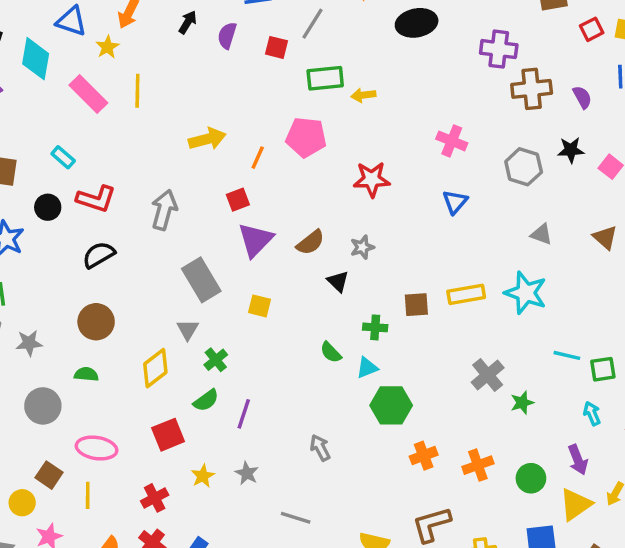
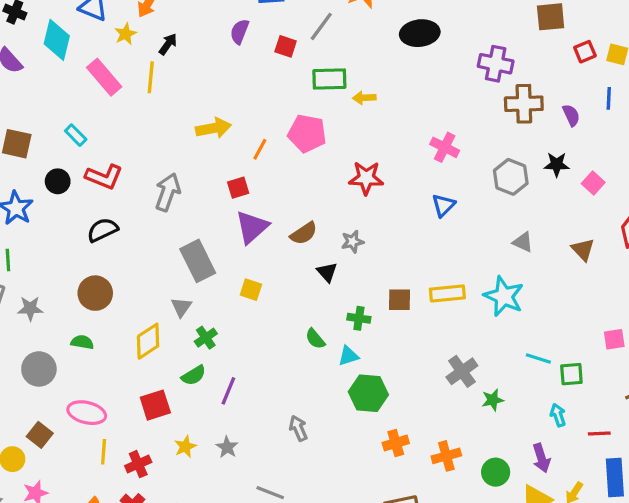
black arrow: (188, 22) -> (168, 44), moved
yellow line: (88, 495) -> (104, 452), moved

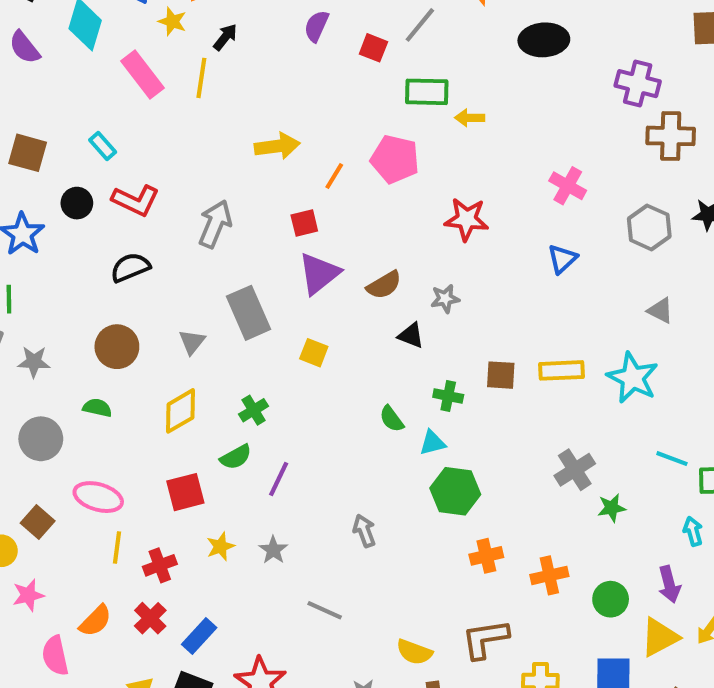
yellow star: (126, 34) -> (172, 21), turned -30
black triangle: (327, 272) -> (411, 335), turned -30
gray triangle: (181, 307) -> (192, 342), moved

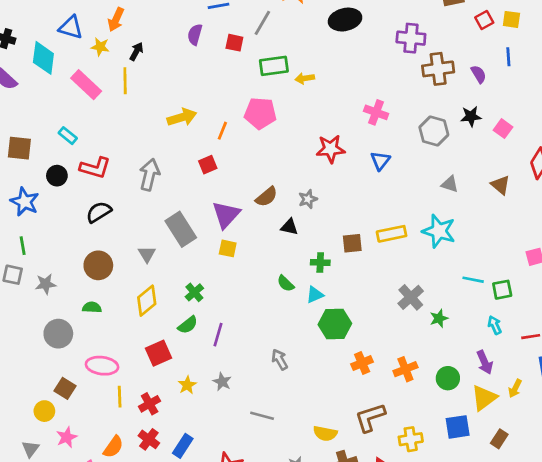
red star: (467, 219) -> (331, 149), moved
purple triangle: (319, 274) -> (226, 215), moved

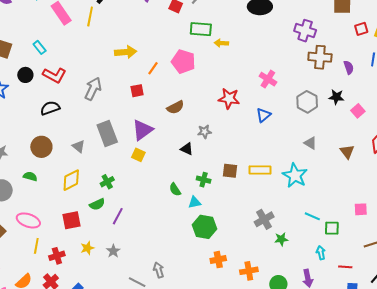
brown semicircle: (267, 197) -> (175, 107), moved
gray triangle: (147, 254) -> (79, 146), turned -32
gray arrow: (280, 360) -> (159, 270), moved

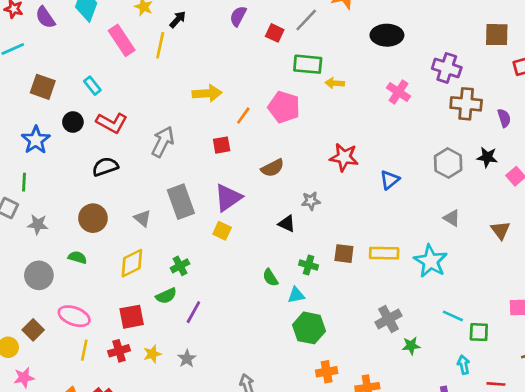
pink cross: (268, 79) -> (399, 92), moved
red cross: (57, 256) -> (119, 351), moved

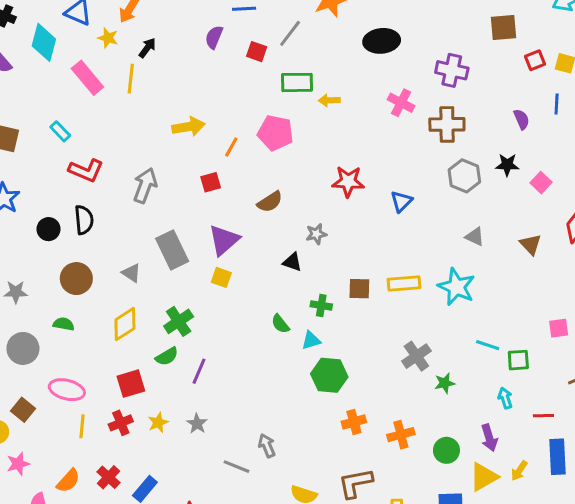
brown cross: (466, 104) -> (447, 124), moved
black circle: (73, 122) -> (48, 229), moved
black semicircle: (105, 167) -> (84, 220), turned 110
green cross: (180, 266) -> (179, 321), size x1.4

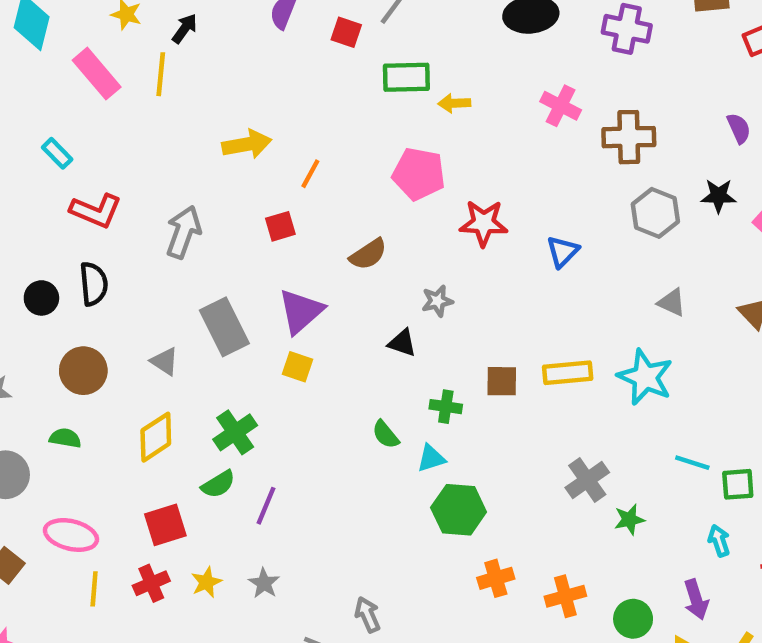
purple cross: (452, 70) -> (627, 29), moved
pink pentagon: (275, 133) -> (419, 174), moved

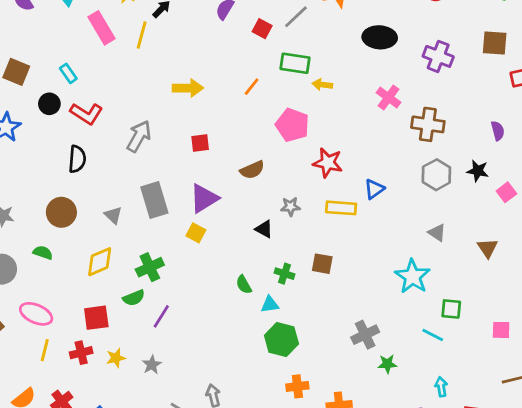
orange line: (310, 174) -> (252, 87), moved
black circle: (41, 298) -> (49, 104), moved
yellow rectangle: (568, 373) -> (341, 208), moved
green square: (738, 484) -> (451, 309), moved

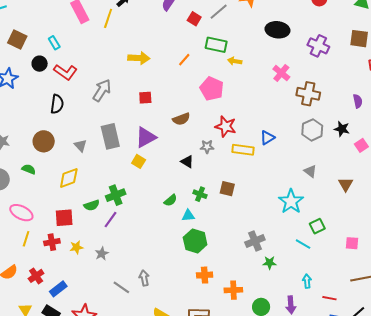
red star: (328, 163) -> (226, 126), moved
green cross: (150, 267) -> (116, 195), moved
green semicircle: (244, 285) -> (171, 200), turned -104
green square: (451, 309) -> (317, 226), turned -35

